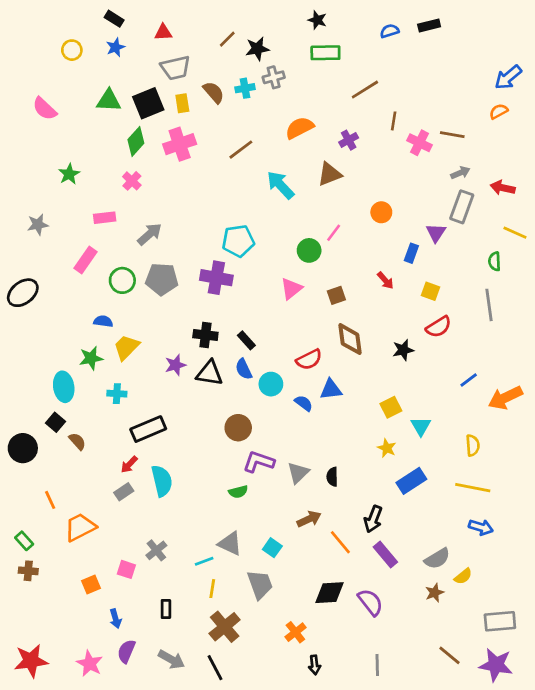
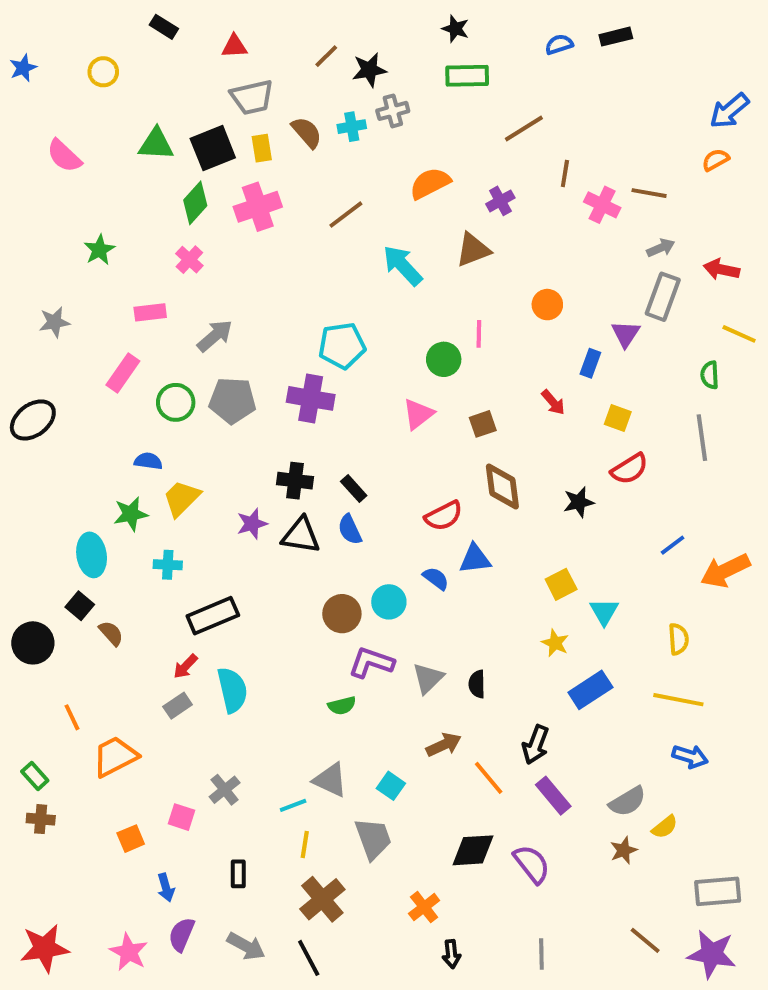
blue star: (115, 47) -> (23, 68), moved
pink line: (334, 233) -> (479, 334), turned -36
cyan circle: (271, 384) -> (389, 602), moved

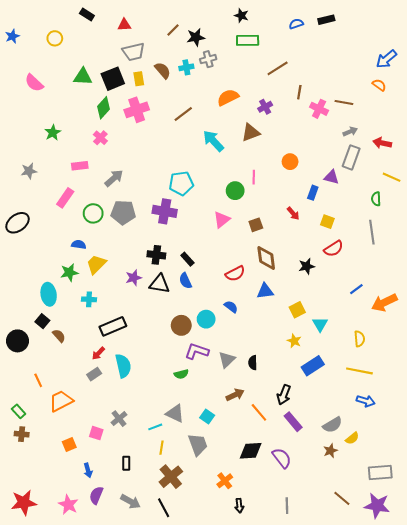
orange semicircle: (716, 160) -> (379, 85), turned 64
purple triangle: (626, 334) -> (331, 177), turned -49
blue triangle: (475, 559) -> (265, 291), moved

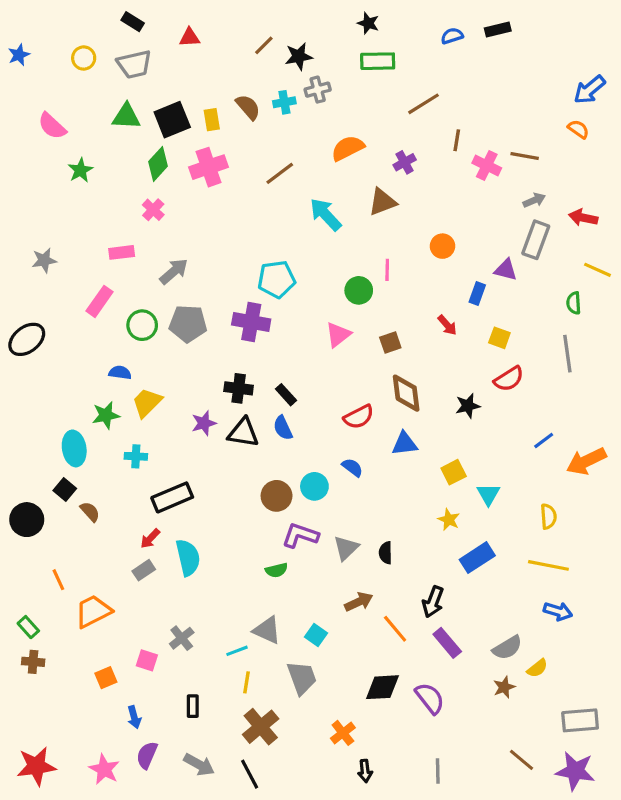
gray trapezoid: (134, 52) -> (134, 64), moved
green star: (53, 133) -> (80, 170), moved

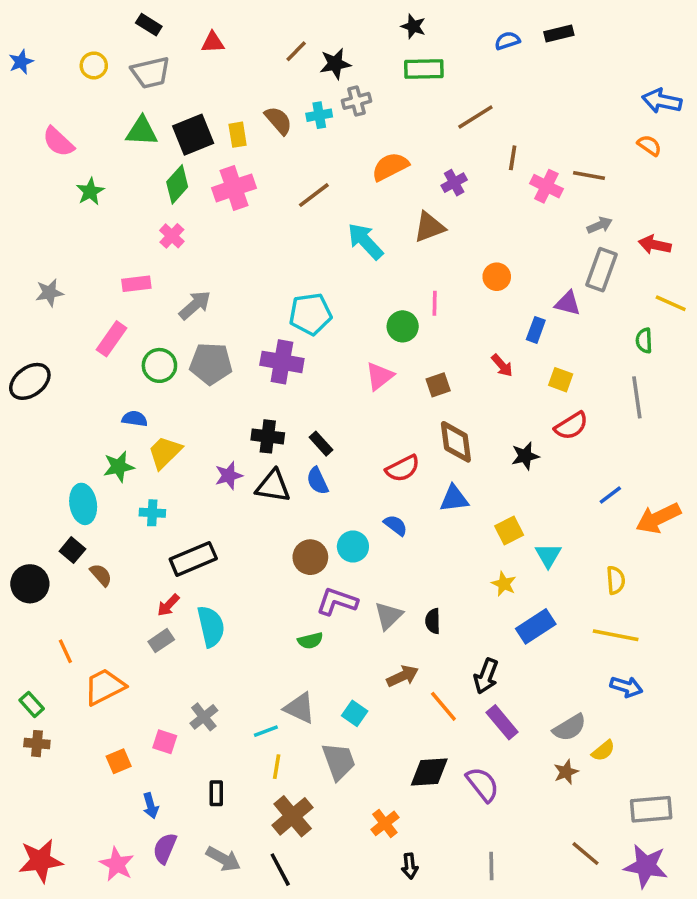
blue arrow: (590, 90) -> (662, 101), turned 52

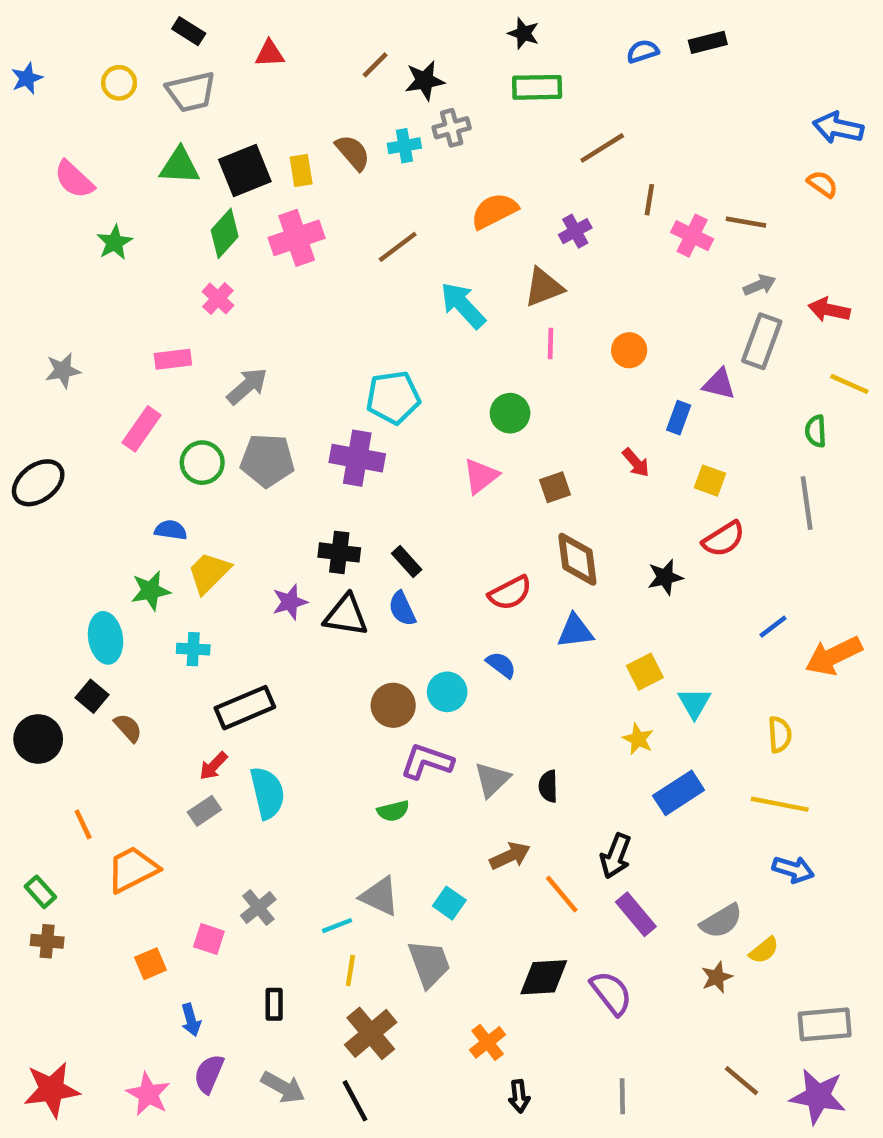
pink line: (435, 303) -> (550, 343), moved

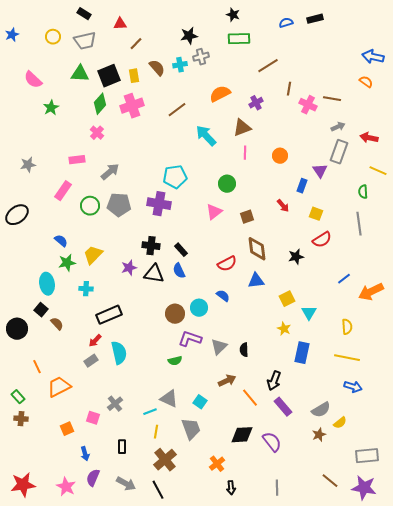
brown line: (375, 65) -> (136, 44), moved
purple triangle: (719, 384) -> (320, 171), turned 42
blue semicircle: (171, 530) -> (61, 241), moved, turned 32
blue rectangle: (679, 793) -> (302, 353), turned -45

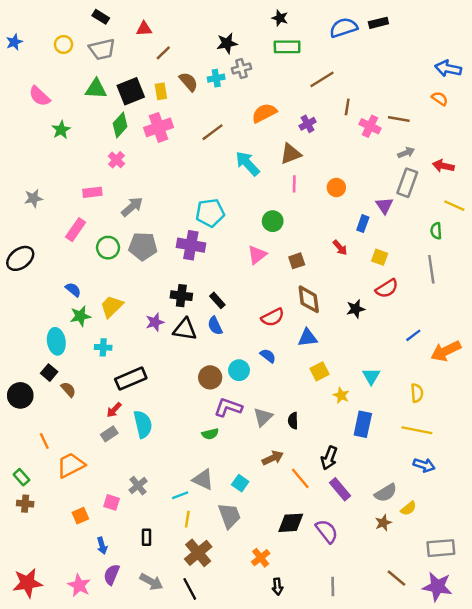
blue semicircle: (286, 23) -> (344, 28), size x1.6
yellow square: (287, 299) -> (320, 371), moved

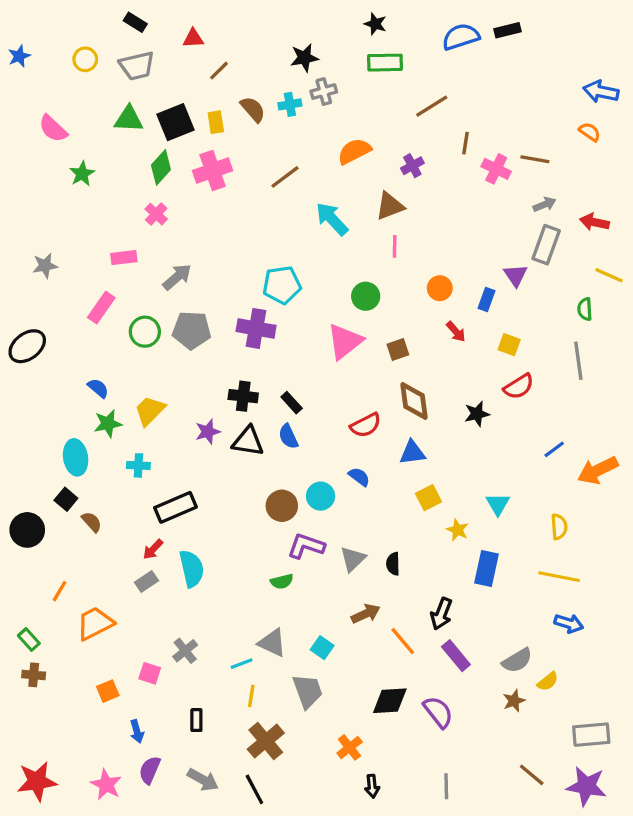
orange circle: (336, 187) -> (440, 288), moved
pink triangle: (257, 255) -> (345, 341), size x1.4
orange line: (44, 441) -> (59, 591), turned 56

